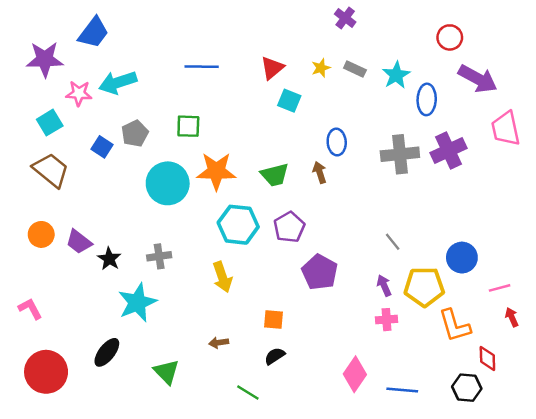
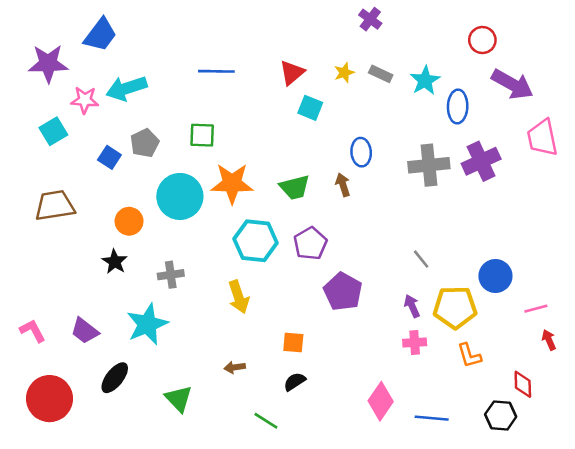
brown trapezoid: (51, 170) -> (55, 206), moved, turned -48
orange circle: (41, 234) -> (129, 221), moved
purple trapezoid: (79, 242) -> (85, 331), moved
black star: (109, 259) -> (115, 262), moved
orange L-shape: (455, 326) -> (469, 356), moved, size x0.7

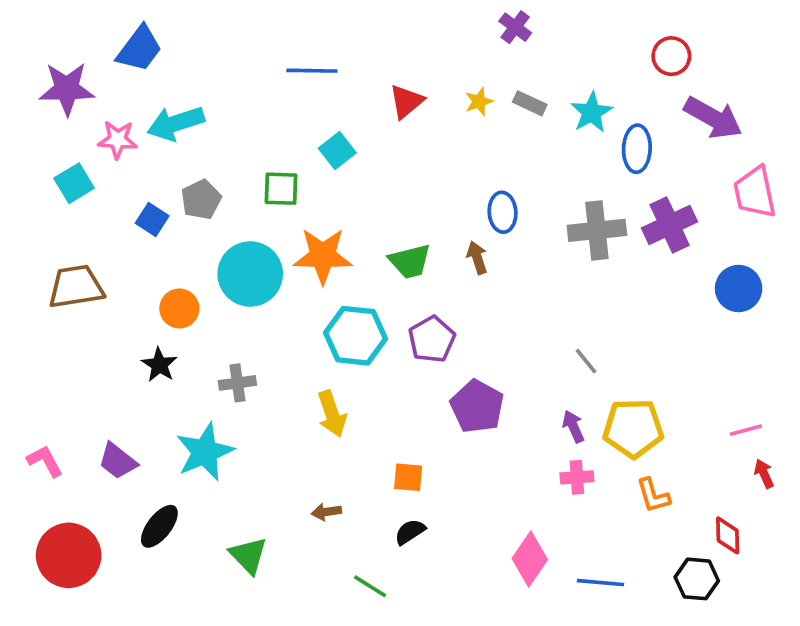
blue line: (216, 71) -> (312, 71), moved
cyan square: (310, 108) -> (337, 151), moved, turned 30
blue circle: (495, 276) -> (739, 288), moved

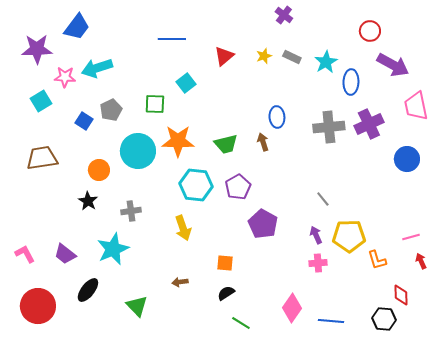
orange L-shape: (653, 495) -> (377, 260), moved
green line: (370, 586) -> (241, 323), moved

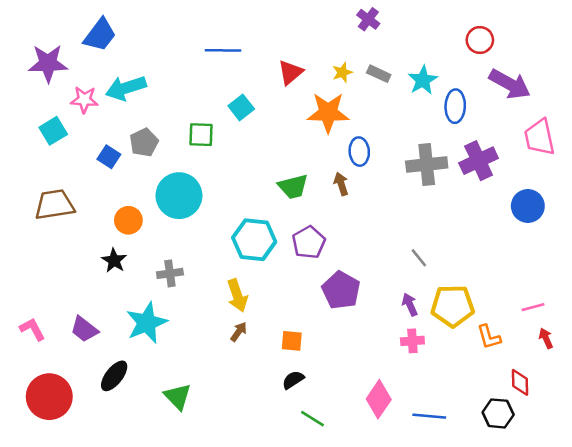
orange star: (178, 141) -> (328, 113), moved
brown arrow: (180, 282) -> (239, 332), moved, turned 133

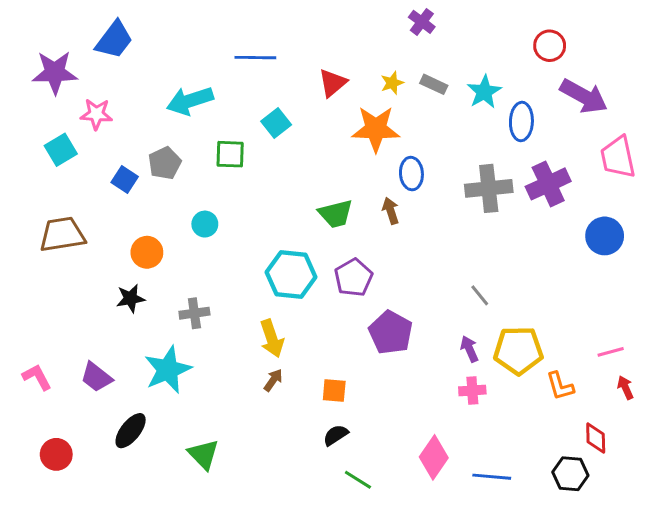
cyan arrow: (126, 88) -> (190, 101), moved
cyan circle: (179, 196) -> (205, 224), size x0.5
black star: (114, 260) -> (131, 298), turned 30
red circle: (49, 397) -> (56, 454), size x0.6

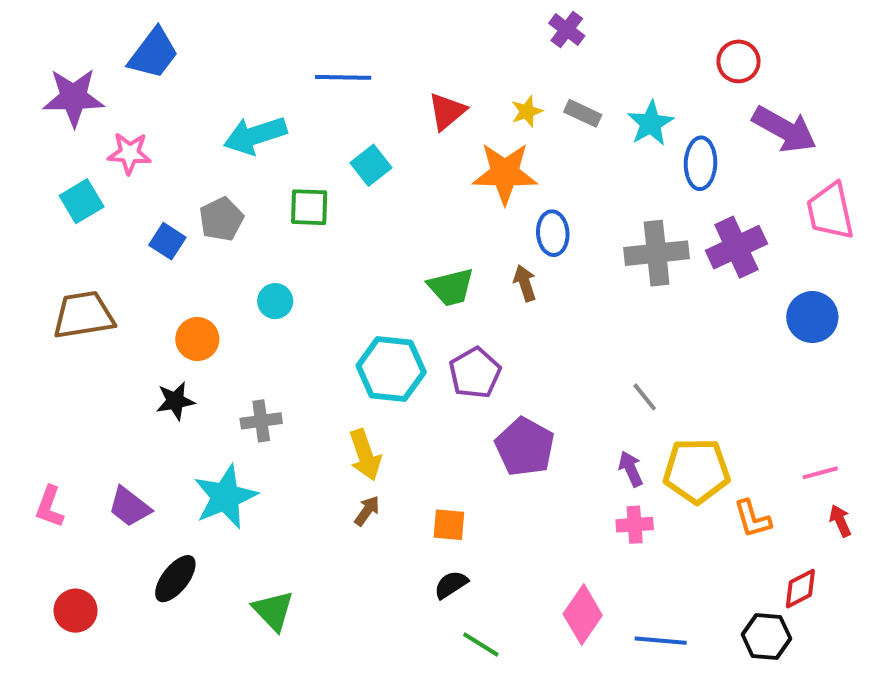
pink L-shape: (37, 377) -> (50, 507), turned -132
red diamond: (596, 438) -> (800, 589), turned 64

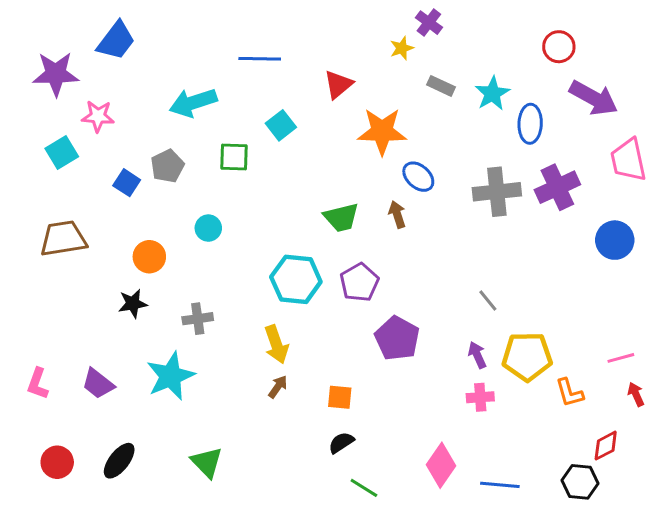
yellow star: (527, 111) -> (402, 48), moved
blue ellipse: (553, 233) -> (418, 177), turned -44
black ellipse: (175, 579) -> (119, 461), moved

